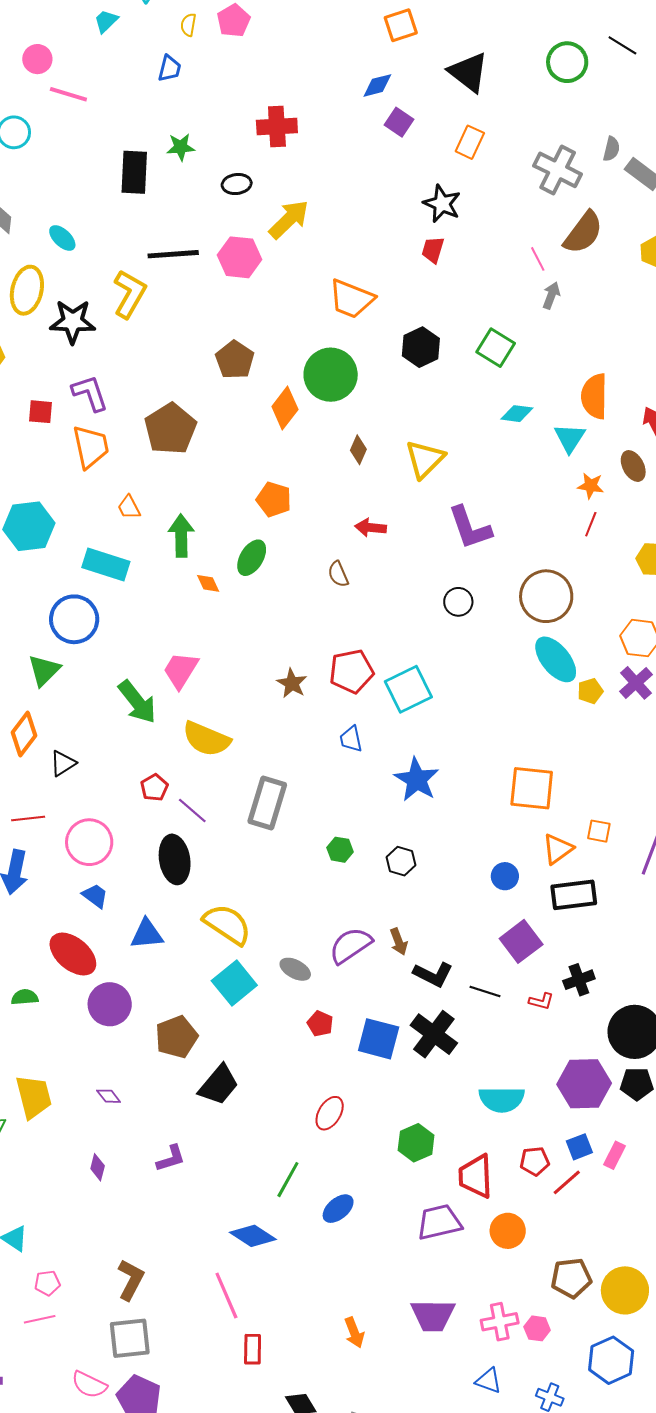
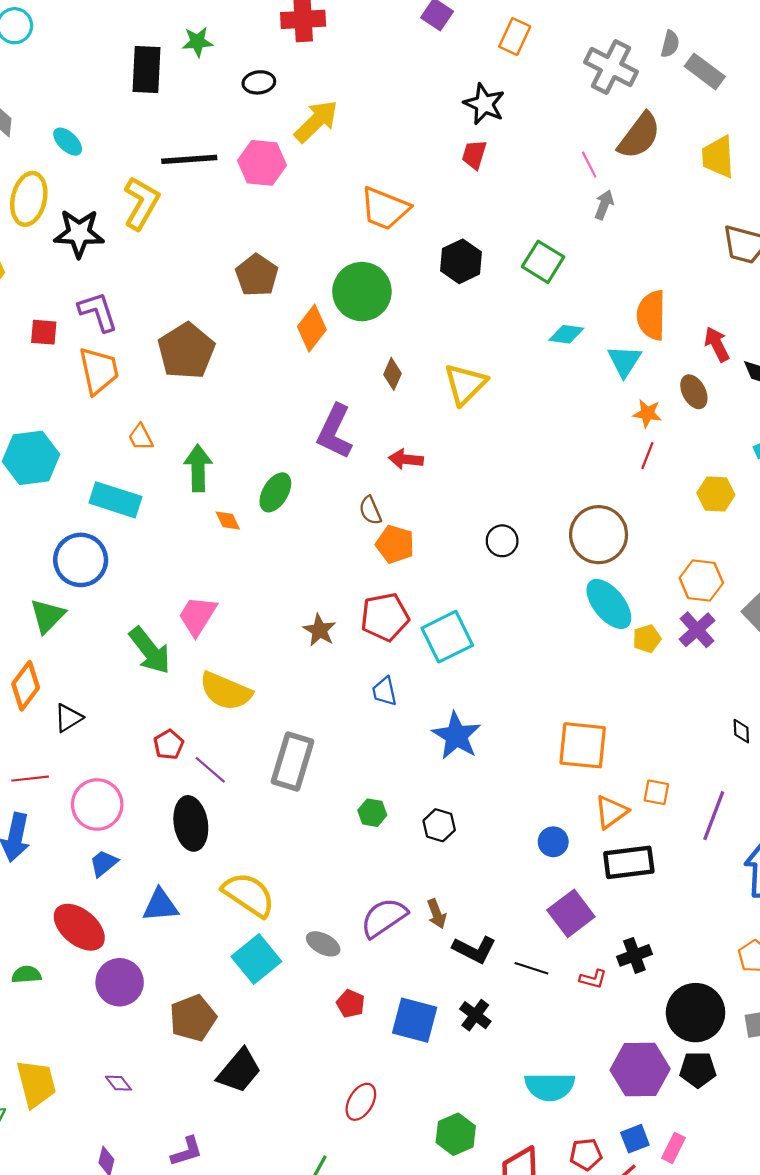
orange pentagon: (274, 499) -> (395, 544), moved
purple L-shape: (470, 528) -> (335, 432), moved, turned 45
blue trapezoid: (95, 896) -> (104, 863), turned -76
black cross: (434, 1034) -> (475, 1015), size x0.6

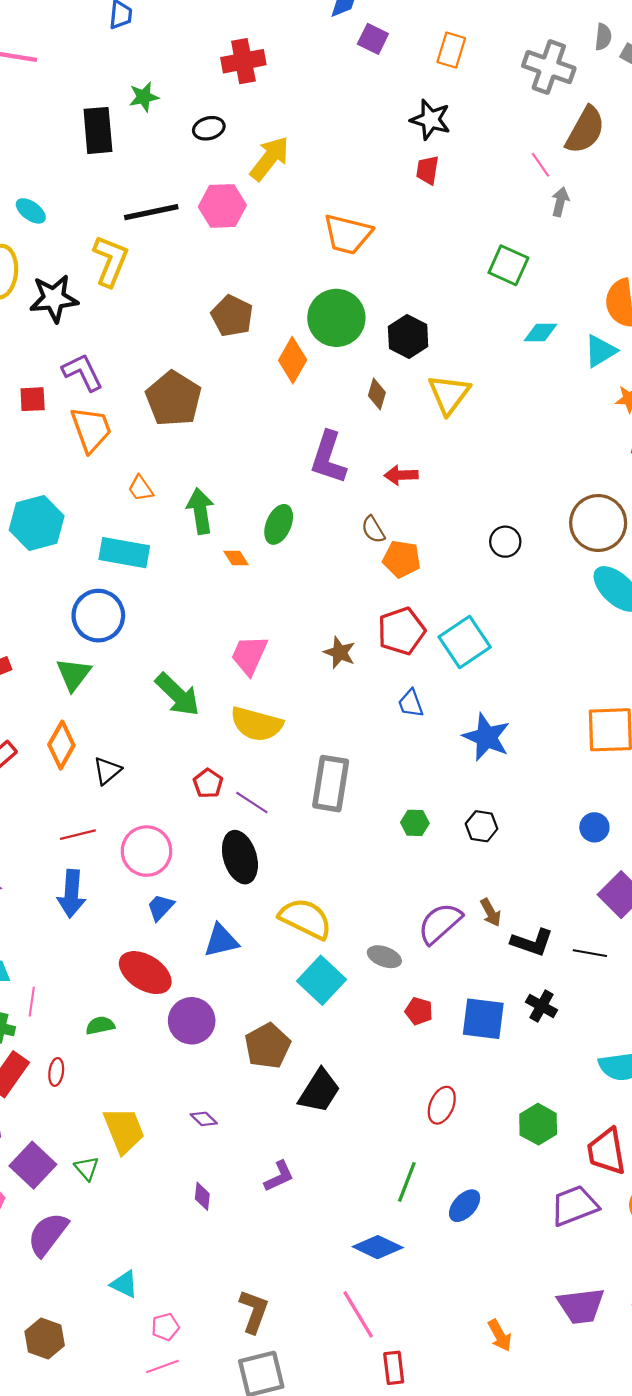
black hexagon: (461, 261) -> (408, 336), moved
cyan triangle: (624, 361) -> (600, 351), turned 33
pink trapezoid: (197, 616) -> (249, 655), moved

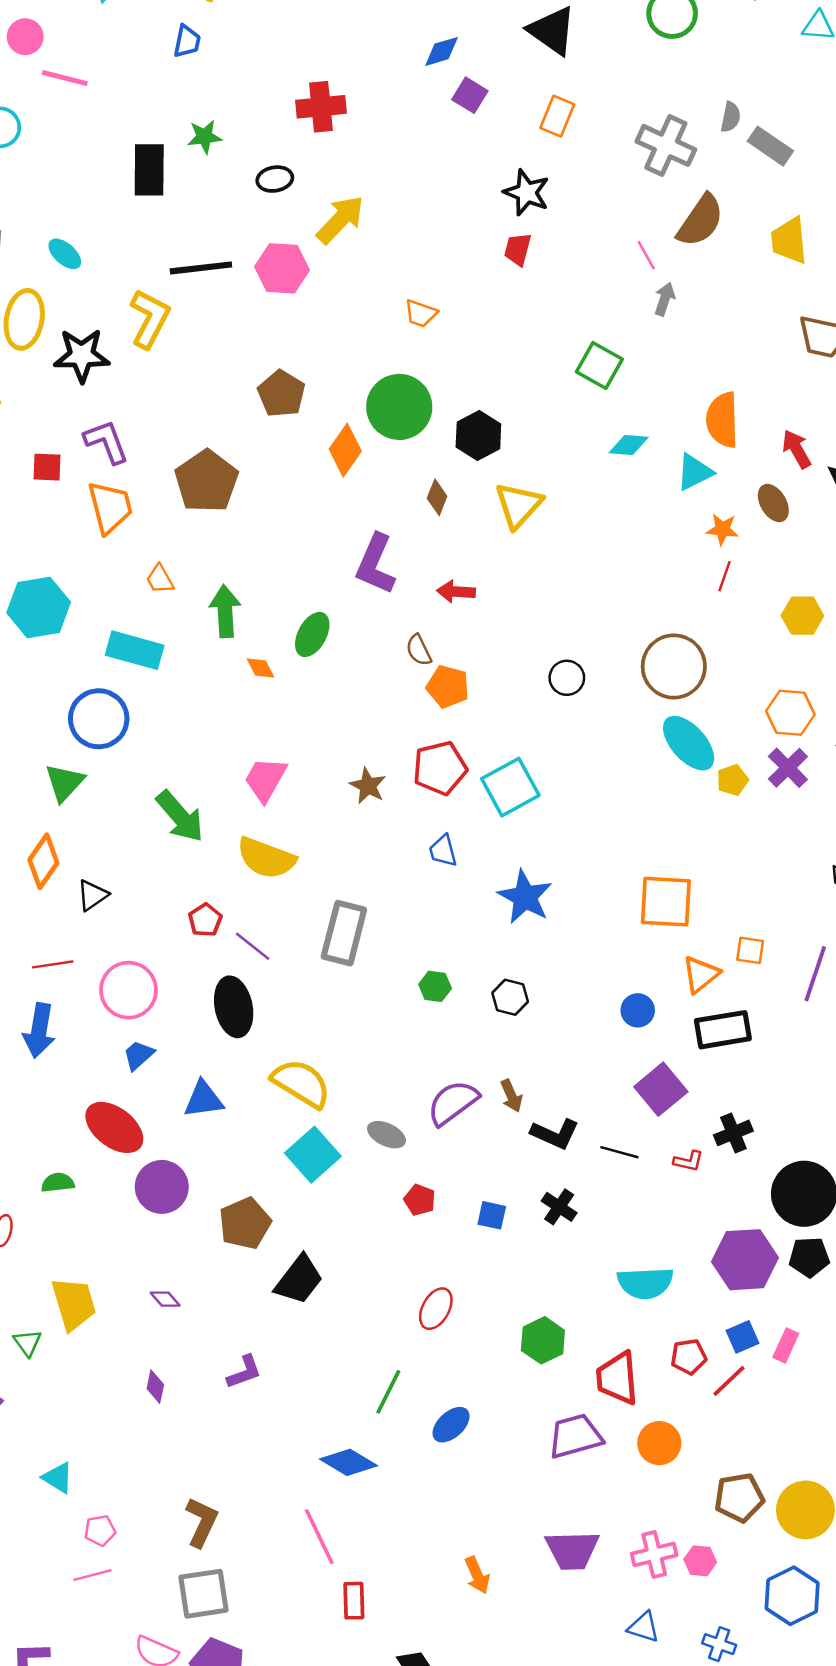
orange trapezoid: (348, 234) -> (421, 313), size x0.6
blue square: (483, 1019) -> (492, 1215), size x0.6

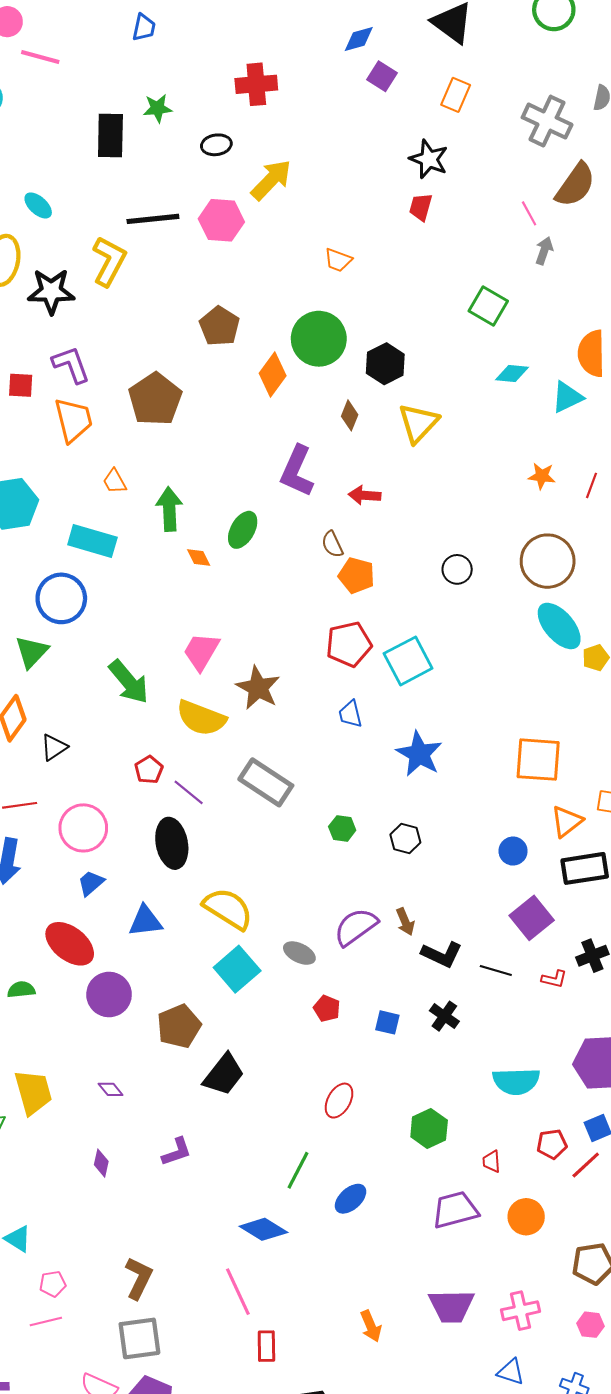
orange star: (722, 529) -> (542, 476), moved
brown star: (368, 786) -> (258, 688), moved, size x1.4
gray rectangle: (344, 933) -> (266, 782), turned -72
red trapezoid: (617, 1378) -> (492, 1161), size x0.5
pink hexagon: (700, 1561) -> (590, 1325), moved

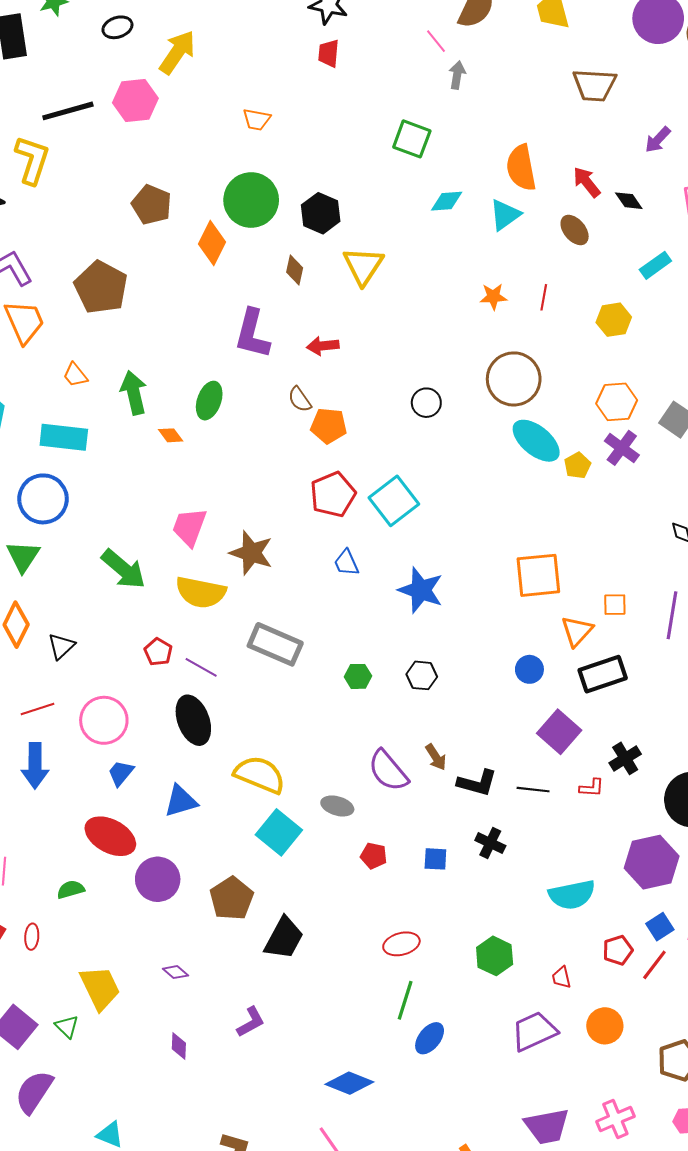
purple semicircle: (356, 927) -> (388, 771), turned -84
red ellipse: (339, 1101) -> (401, 944), turned 56
green line: (298, 1170) -> (405, 1000), moved

